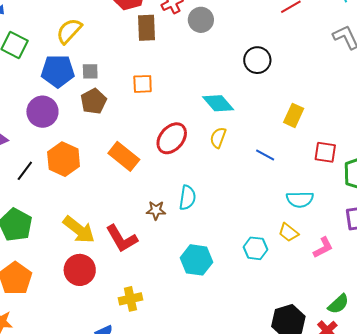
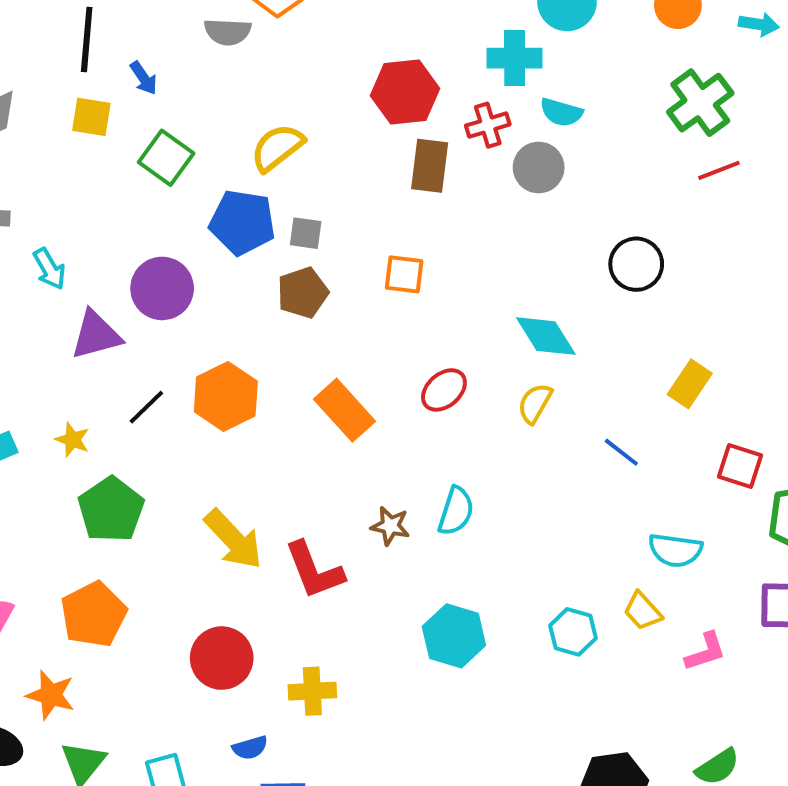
purple circle: (42, 112) -> (162, 288), moved
red ellipse: (172, 138) -> (444, 390), size x0.7
red circle: (80, 270) -> (222, 658), moved

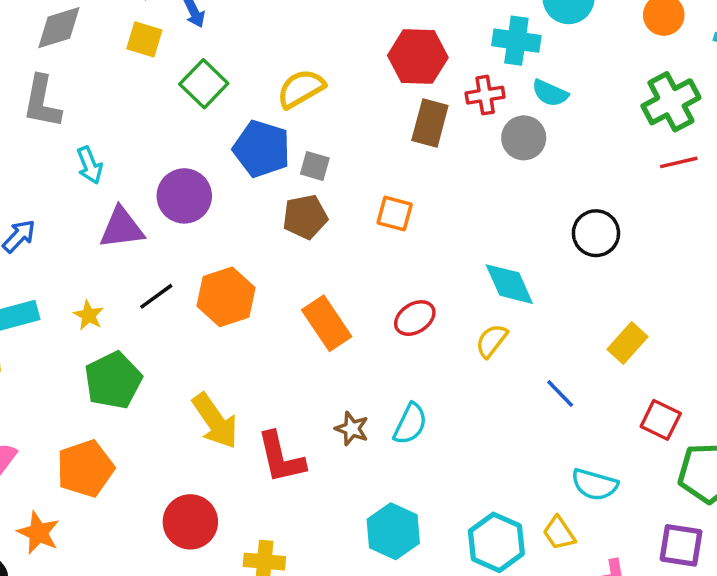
cyan hexagon: (573, 632) -> (496, 542), size x1.4

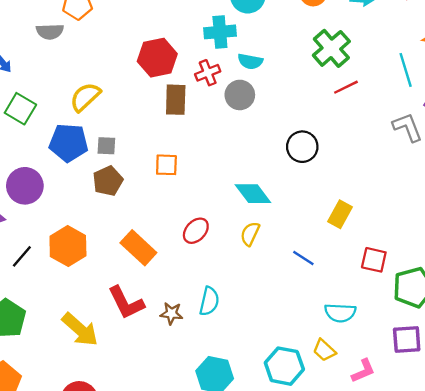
red L-shape: (281, 458) -> (126, 303), moved

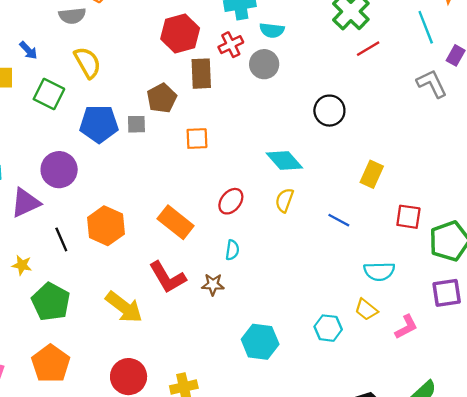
yellow semicircle: (85, 97) -> (87, 63), moved, turned 108
brown pentagon: (108, 181) -> (162, 98), moved
black line: (22, 256) -> (61, 239), turned -60
cyan semicircle: (209, 301) -> (232, 250), moved, size x0.7
cyan hexagon: (284, 366) -> (328, 328), size x0.7

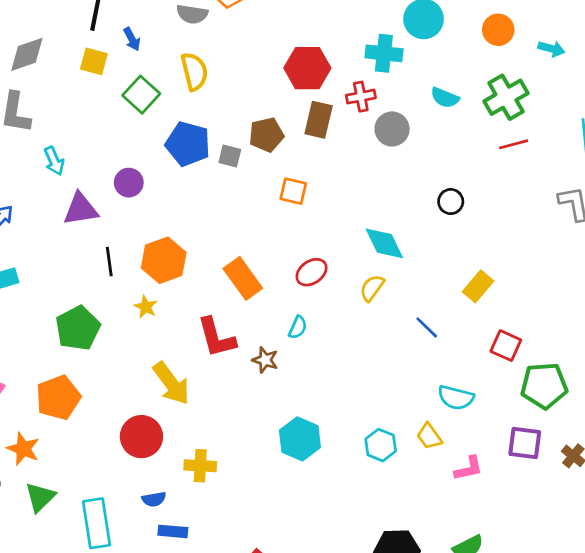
cyan semicircle: (272, 30) -> (445, 98), moved
black circle: (329, 111) -> (451, 202), size x0.7
purple circle: (59, 170) -> (129, 183), size x0.7
yellow star: (22, 265) -> (146, 307), moved
yellow arrow: (124, 307) -> (171, 383), moved

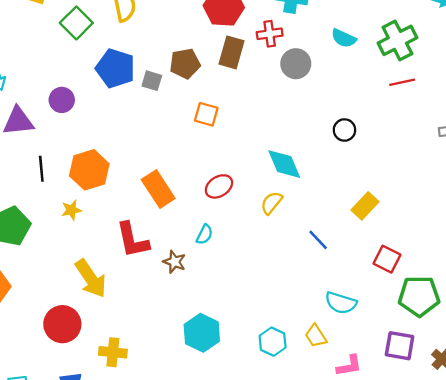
yellow star: (146, 307) -> (71, 210), turned 30

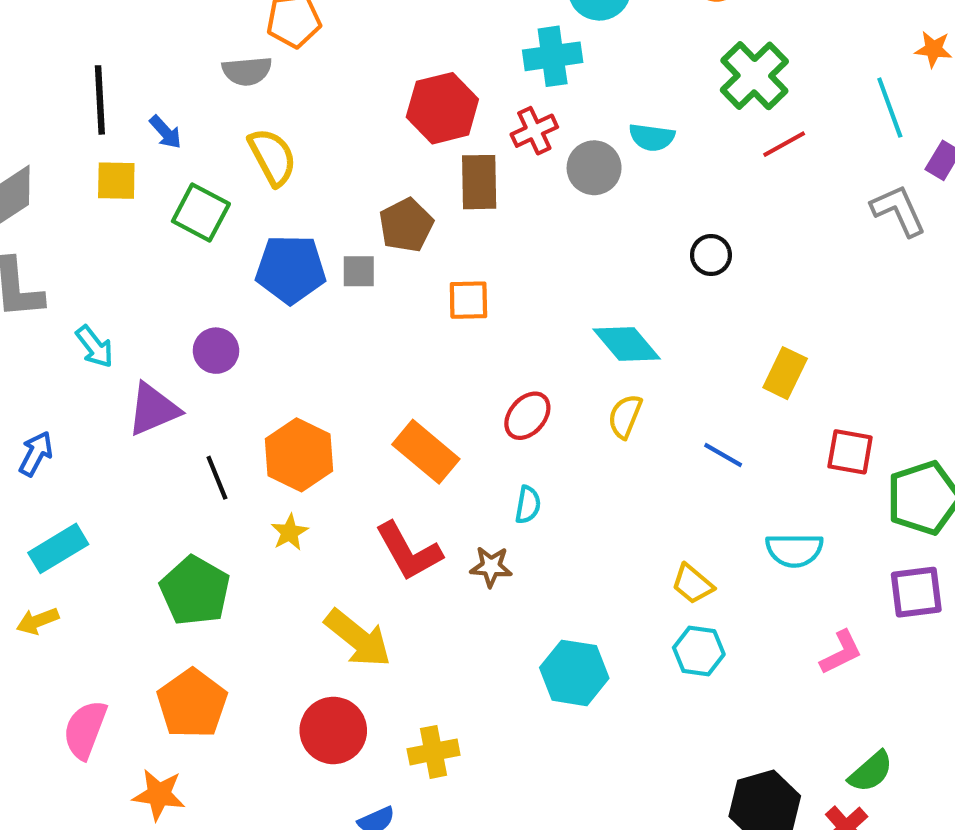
cyan semicircle: (344, 38) -> (652, 137), moved
yellow trapezoid: (316, 336) -> (693, 584), moved

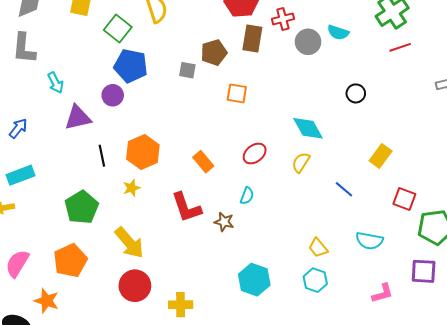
blue pentagon: (291, 269) -> (131, 66), moved
orange rectangle: (426, 452) -> (203, 162), size x0.7
yellow arrow: (358, 638) -> (129, 243), moved

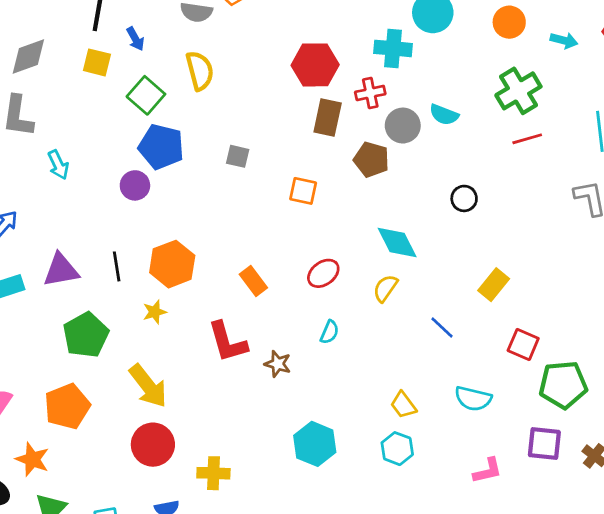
brown pentagon: (214, 52) -> (371, 160), moved, turned 30
purple triangle: (78, 118) -> (61, 270), moved
cyan semicircle: (247, 196) -> (329, 332), moved

